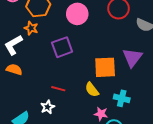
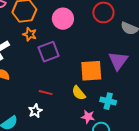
orange star: (31, 28) -> (30, 34), moved

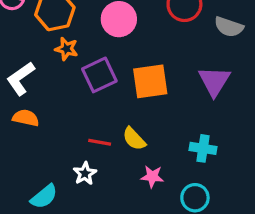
orange square: (91, 71) -> (150, 81), moved
yellow semicircle: (79, 93) -> (134, 139), moved
pink star: (88, 117) -> (152, 176), moved

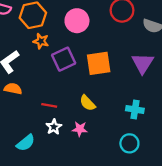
red line: (100, 142) -> (49, 105), moved
pink star: (152, 176) -> (80, 129), moved

